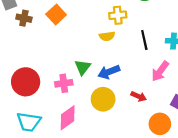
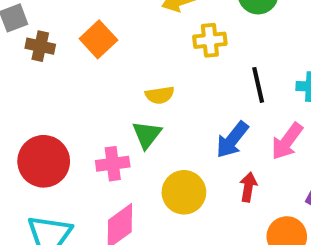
yellow semicircle: (107, 36) -> (160, 95), moved
blue arrow: (109, 72) -> (232, 140), moved, turned -30
red arrow: (139, 96) -> (248, 187), turned -104

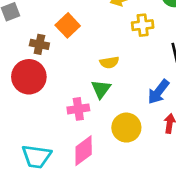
brown cross: (40, 46) -> (39, 44), moved
red circle: (44, 161) -> (29, 77), moved

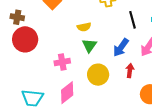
brown cross: (39, 44) -> (17, 17), moved
green triangle: (101, 89) -> (89, 45), moved

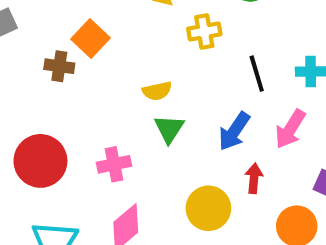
brown cross: (17, 17) -> (59, 66), moved
red circle: (25, 39) -> (40, 161), moved
yellow circle: (98, 75) -> (208, 208), moved

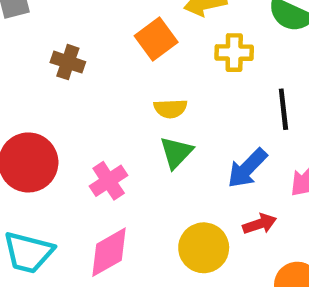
orange square: (91, 38) -> (156, 39), moved
pink cross: (114, 164) -> (109, 181), turned -32
red arrow: (254, 178) -> (260, 224), turned 56

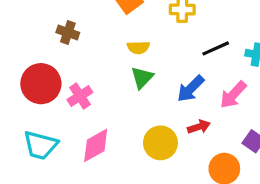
brown cross: (68, 62) -> (68, 32), moved
black line: (283, 109) -> (216, 48), turned 72
pink cross: (109, 181) -> (80, 96), moved

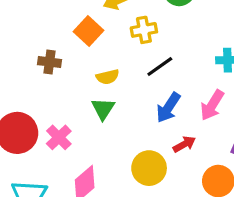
brown cross: (68, 32) -> (49, 62), moved
black line: (216, 48) -> (160, 66), moved
green triangle: (142, 78) -> (103, 109), moved

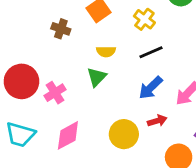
yellow cross: (144, 30) -> (144, 19), turned 35

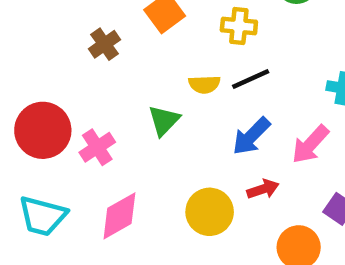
yellow cross: (144, 19) -> (239, 26), turned -30
brown cross: (61, 29) -> (105, 44), turned 36
yellow semicircle: (106, 51) -> (204, 84), moved

